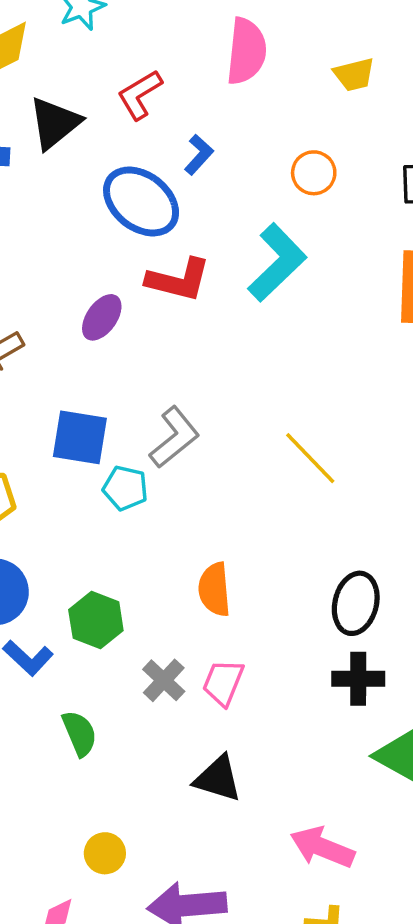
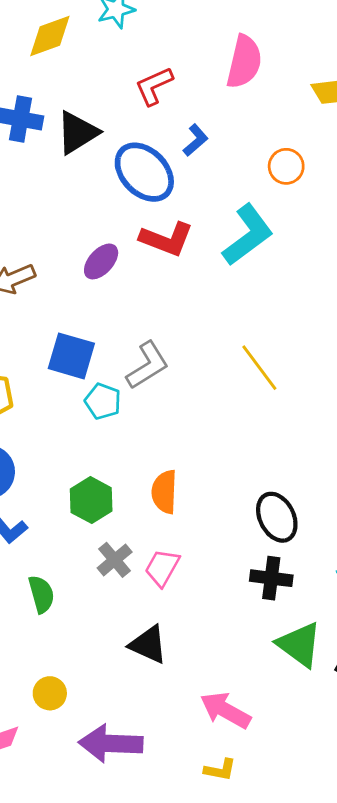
black triangle: (55, 123) -> (77, 133), moved
yellow line: (310, 458) -> (259, 368), moved
black ellipse: (356, 603) -> (277, 517), turned -48
green hexagon: (96, 620) -> (91, 500), moved

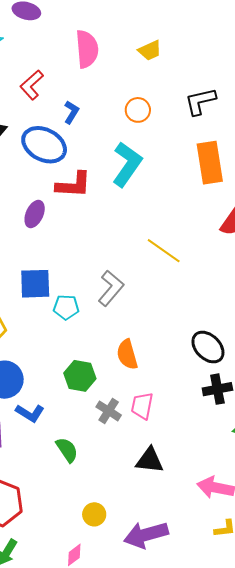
gray L-shape: (147, 365) -> (111, 288), moved

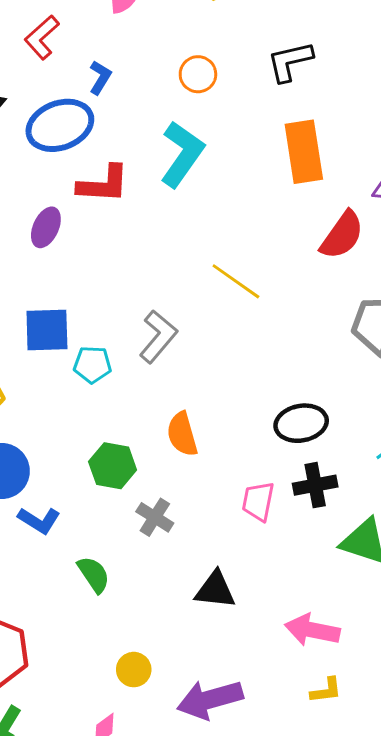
blue ellipse: (44, 145) -> (60, 125), turned -48
black ellipse: (208, 347) -> (301, 423), turned -56
pink trapezoid: (142, 406) -> (258, 501), moved

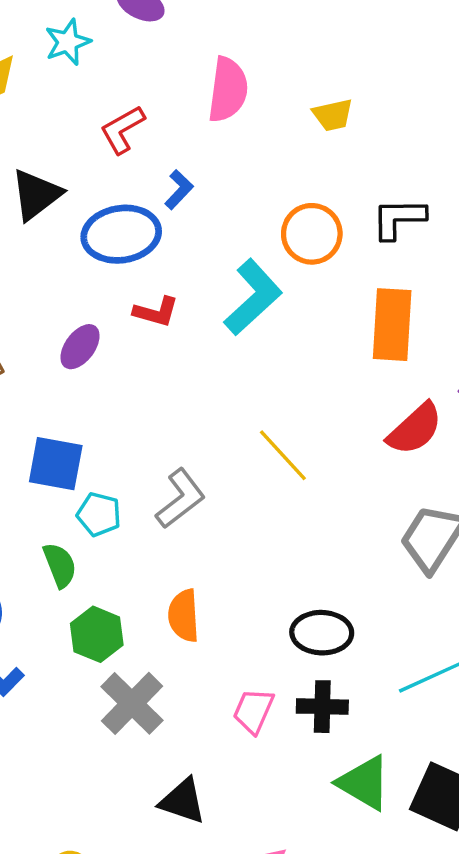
orange circle: (198, 74) -> (312, 234), moved, size x1.4
red L-shape: (103, 184) -> (156, 312), size x0.7
gray cross: (155, 517) -> (132, 703), size x1.5
green semicircle: (94, 574) -> (60, 565), moved

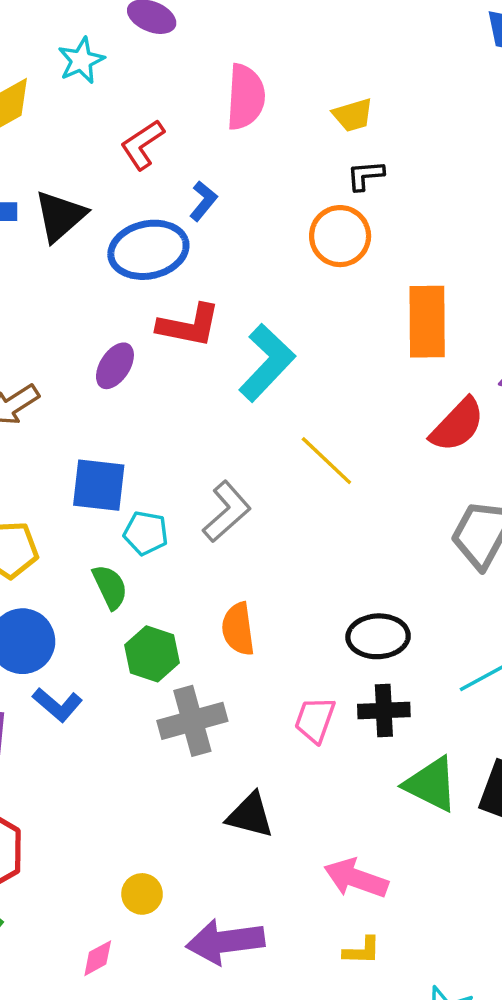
black L-shape: (399, 219) -> (365, 175), moved, size x0.7
cyan L-shape: (253, 297) -> (267, 363), moved
red L-shape: (156, 312) -> (189, 325), size x1.4
gray cross: (132, 703) -> (192, 721), turned 34

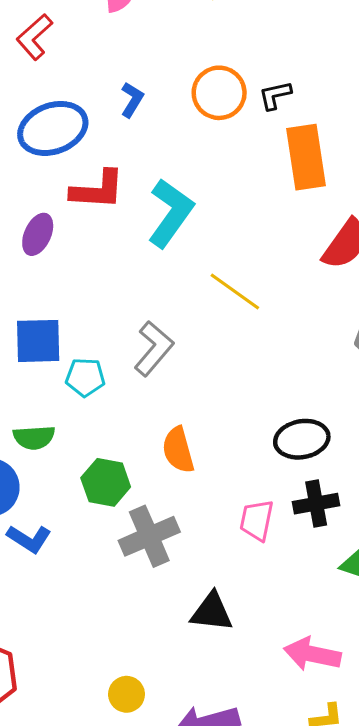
black L-shape: (365, 175) -> (275, 95), moved
blue L-shape: (203, 201) -> (132, 100), moved
green semicircle: (110, 587) -> (34, 437), moved, turned 120

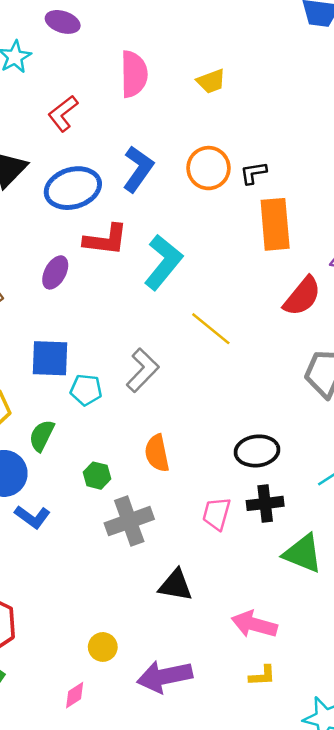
blue L-shape: (132, 100) -> (138, 169), size x1.6
green semicircle: (34, 437) -> (42, 436), turned 116
green hexagon: (106, 482) -> (97, 476), size x0.7

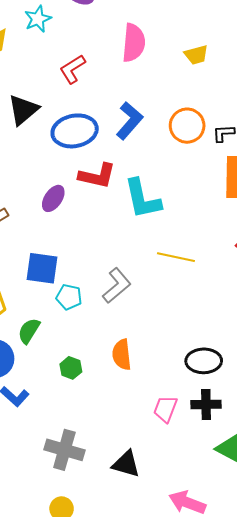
cyan L-shape: (163, 262) -> (142, 199), turned 123
yellow line: (211, 329) -> (176, 257), turned -33
gray cross: (129, 521) -> (64, 450), moved, turned 30

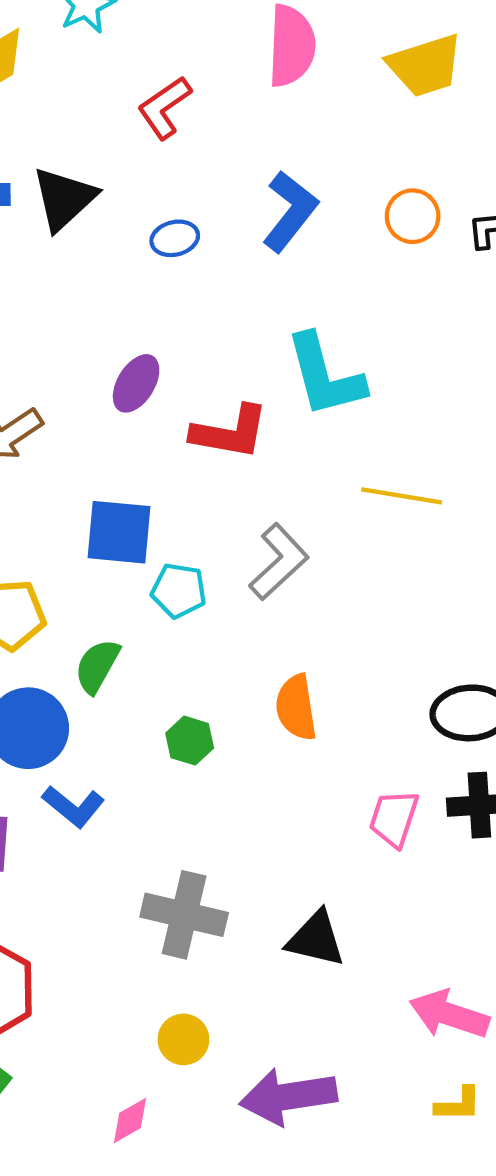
yellow trapezoid: (196, 55) -> (425, 65), size x1.5
orange circle: (187, 126) -> (413, 216), size x0.7
blue ellipse: (75, 131) -> (175, 238), size x0.5
red L-shape: (97, 176) -> (230, 432), moved

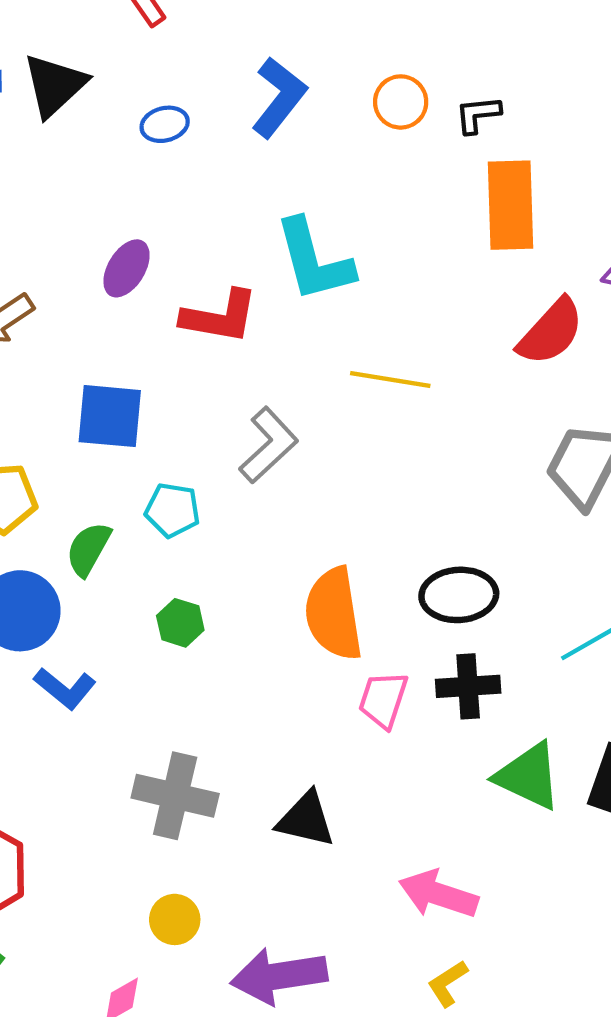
cyan pentagon: (179, 591) -> (172, 510), moved
orange semicircle: (296, 707) -> (334, 614), moved, size x1.4
yellow L-shape: (458, 1104) -> (448, 983), turned 147

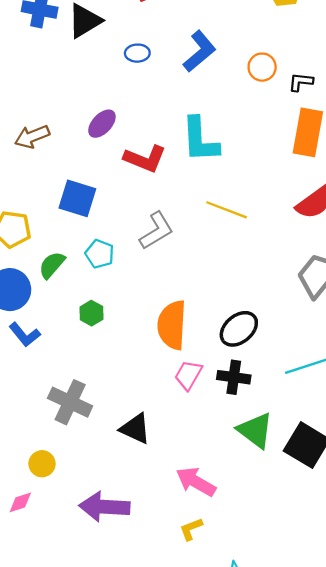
black ellipse: (459, 595) -> (239, 329), turned -48
yellow circle: (175, 919) -> (42, 464), moved

